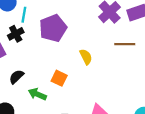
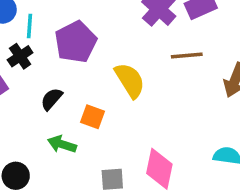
yellow semicircle: (86, 57) -> (130, 80), size x1.5
black semicircle: (16, 77) -> (51, 99), moved

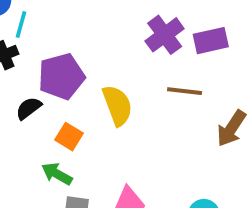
purple pentagon: (76, 42) -> (61, 76), moved
green arrow: (62, 144) -> (57, 174), moved

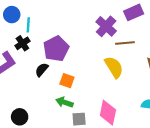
purple cross: (165, 35) -> (106, 26), moved
yellow semicircle: (117, 105) -> (114, 67), moved

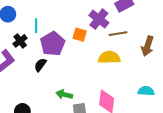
cyan line: (28, 25) -> (36, 26), moved
yellow semicircle: (114, 67) -> (109, 57), turned -55
orange square: (67, 81) -> (80, 35), moved

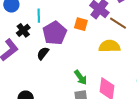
brown line: (118, 34) -> (118, 23), turned 42
green arrow: (64, 94) -> (81, 77), moved, turned -140

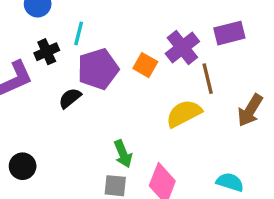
brown line: (118, 23) -> (208, 79), turned 30
yellow semicircle: (109, 46) -> (184, 114), turned -40

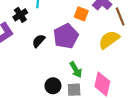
purple pentagon: (98, 69) -> (66, 36), moved
black circle: (23, 166) -> (53, 86), moved

